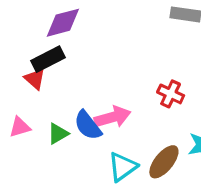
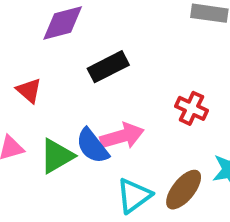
black rectangle: (48, 59) -> (108, 67), moved
green triangle: (58, 134) -> (57, 156), size x1.4

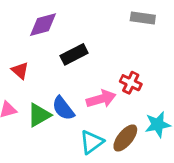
pink arrow: (122, 136) -> (101, 99), moved

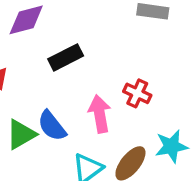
pink arrow: (101, 99) -> (100, 114), turned -84

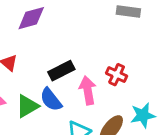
black rectangle: (66, 57) -> (61, 71), moved

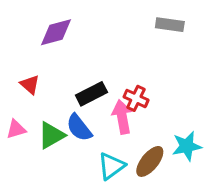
red cross: (117, 75) -> (136, 98), moved

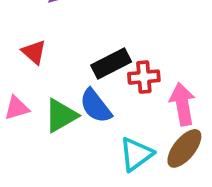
red cross: (136, 98) -> (144, 77), moved, turned -30
pink arrow: (122, 117) -> (182, 104), moved

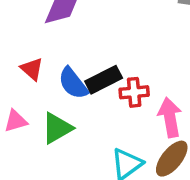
blue semicircle: (96, 106) -> (73, 83), moved

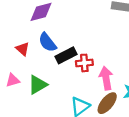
blue semicircle: (73, 83) -> (47, 42), moved

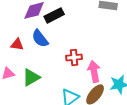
red triangle: (23, 49) -> (17, 44), turned -32
black rectangle: (66, 55) -> (54, 15), moved

